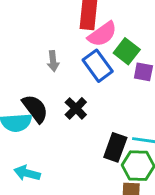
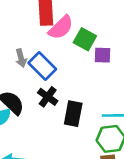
blue rectangle: (98, 66) -> (42, 66), moved
black rectangle: (115, 147) -> (73, 114), moved

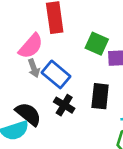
pink semicircle: (61, 28) -> (31, 46), moved
black rectangle: (73, 114) -> (100, 96), moved

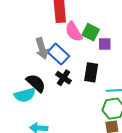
pink semicircle: (31, 46) -> (74, 32), moved, turned 105
gray arrow: (34, 68) -> (42, 48), size x1.5

